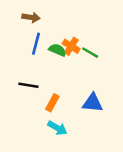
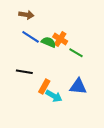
blue line: (36, 44) -> (31, 37), turned -72
green line: (90, 53) -> (76, 53), moved
cyan arrow: (57, 128) -> (54, 96), moved

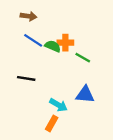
orange cross: (60, 39) -> (65, 43), turned -32
orange rectangle: (44, 86) -> (52, 123), moved

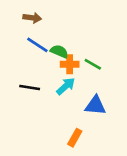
orange cross: (65, 43) -> (70, 64), moved
cyan arrow: (58, 105) -> (66, 86), moved, turned -72
orange rectangle: (52, 123) -> (75, 138), moved

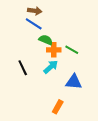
brown arrow: (32, 18) -> (35, 11), moved
blue line: (37, 45) -> (34, 24), moved
black line: (30, 87) -> (23, 68), turned 56

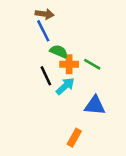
blue line: (34, 24) -> (43, 31), turned 30
black line: (23, 68) -> (46, 76), moved

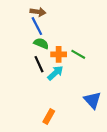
green semicircle: (59, 51) -> (41, 43), moved
blue triangle: (95, 105) -> (92, 100), moved, turned 42
orange rectangle: (74, 138) -> (49, 117), moved

